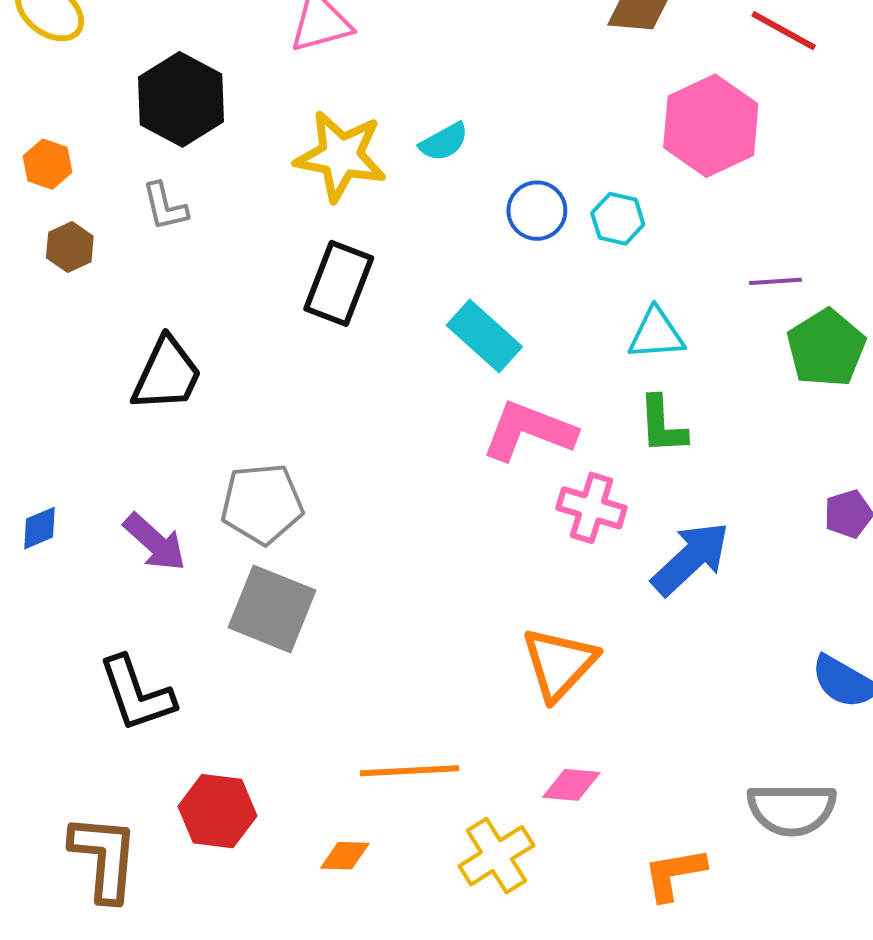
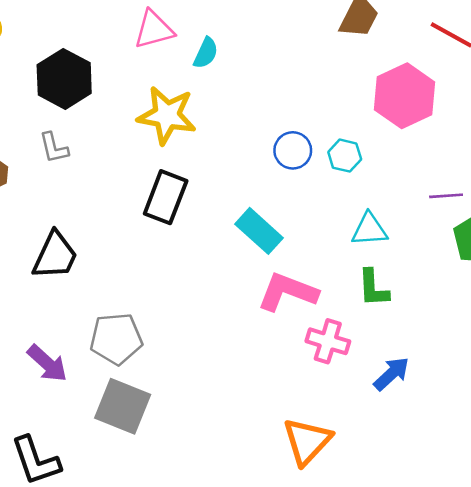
cyan semicircle: (444, 142) -> (206, 53), moved, turned -36
blue arrow: (691, 558) -> (391, 374), size x0.7

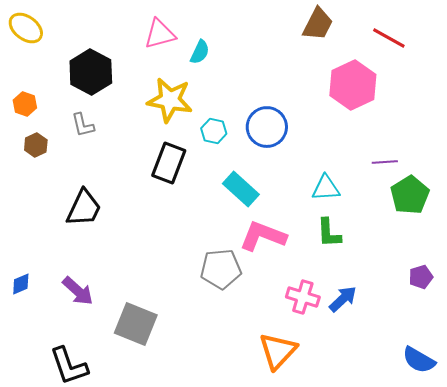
blue circle: (293, 150) -> (267, 127), size x1.4
cyan hexagon: (345, 156) -> (214, 131), moved
gray pentagon: (116, 339) -> (221, 269), moved
pink cross: (328, 341) -> (303, 297), moved

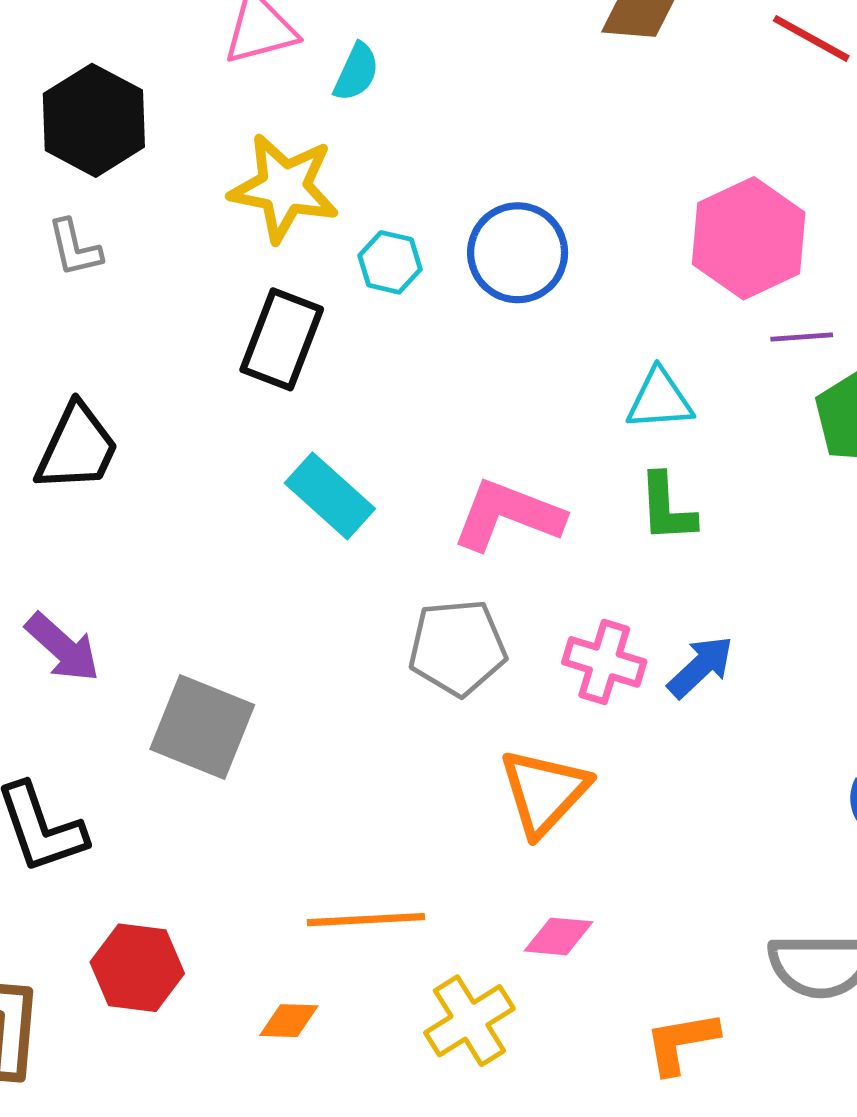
pink hexagon: (353, 85) -> (749, 238), moved
cyan rectangle: (241, 189) -> (330, 496), moved
gray pentagon: (221, 269) -> (457, 648), moved

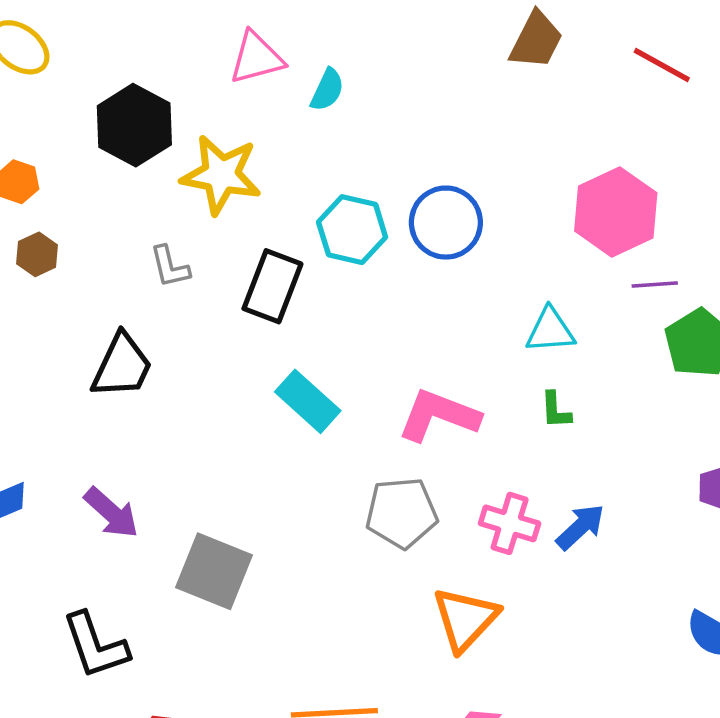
yellow star: (284, 188) -> (221, 175), moved
gray L-shape: (75, 248) -> (170, 267), moved
cyan hexagon: (390, 262) -> (352, 230), size x1.5
green L-shape: (667, 508) -> (556, 410), size x0.7

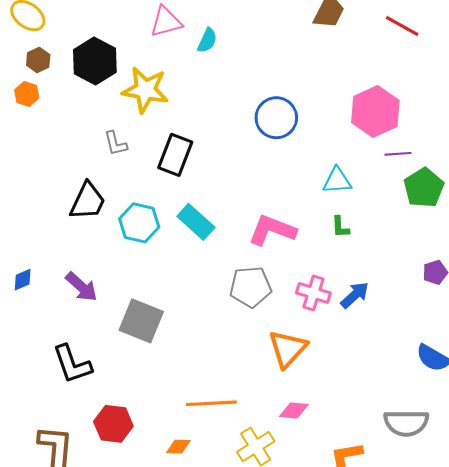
cyan hexagon: (352, 230) -> (139, 223), moved
brown hexagon: (37, 254) -> (38, 60), moved

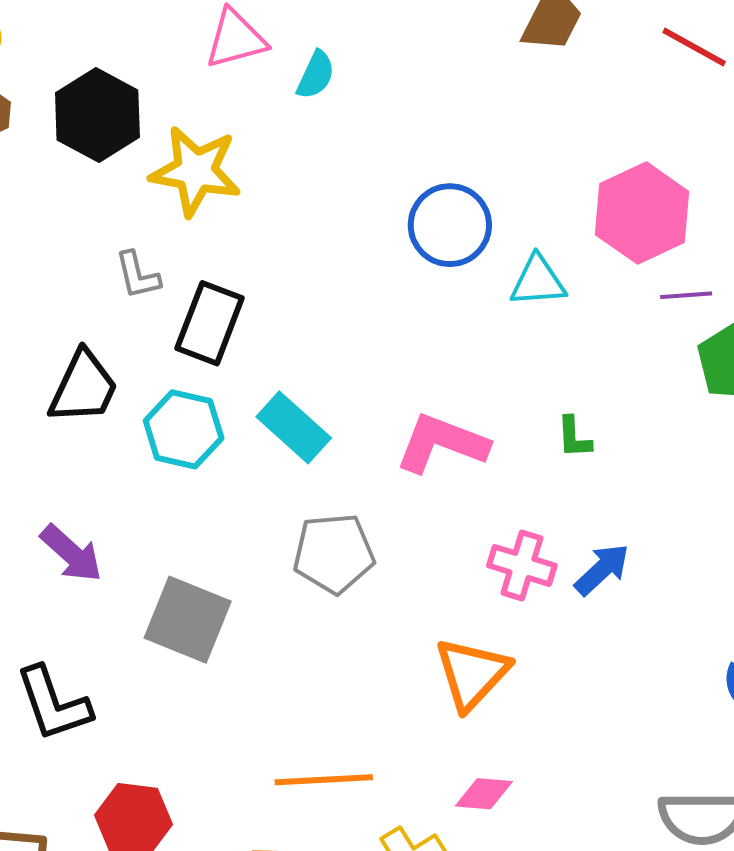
black rectangle: (175, 155) -> (210, 323), moved
cyan triangle: (337, 181) -> (538, 281), moved
gray pentagon: (251, 287) -> (334, 553), moved

